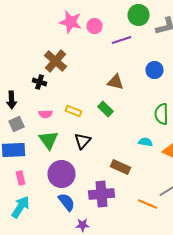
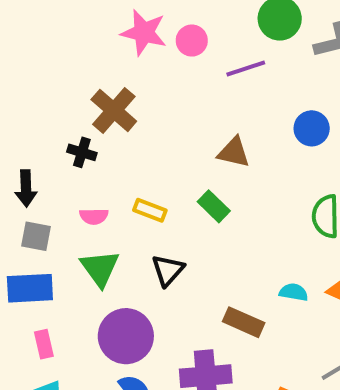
gray square: (16, 124) -> (36, 236), turned 35
cyan semicircle: (146, 142) -> (294, 292), moved

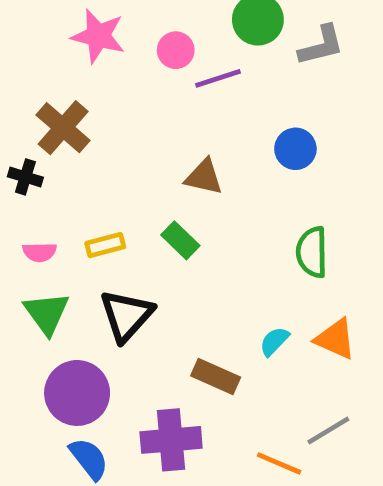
pink circle: (192, 41) -> (176, 50), moved
yellow rectangle: (150, 210) -> (105, 245), turned -36
black triangle: (168, 270) -> (126, 316), size x1.4
cyan semicircle: (294, 292) -> (274, 341), turned -56

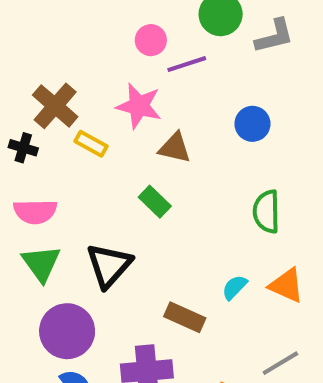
pink star: (98, 36) -> (139, 106), moved
yellow rectangle: (105, 245) -> (91, 144), moved, turned 44
pink semicircle: (40, 252) -> (35, 212), size x1.5

